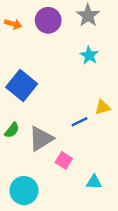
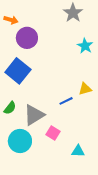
purple circle: (48, 20) -> (27, 38), moved
cyan star: (89, 55) -> (85, 46), moved
cyan circle: (24, 191) -> (20, 141), moved

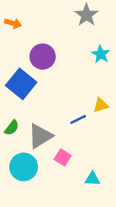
purple circle: (27, 38) -> (43, 57), moved

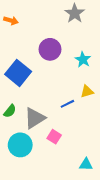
cyan star: (101, 54) -> (83, 60), moved
purple circle: (43, 57) -> (50, 49), moved
cyan triangle: (92, 179) -> (86, 164), moved

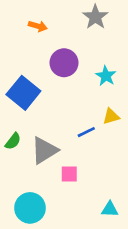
orange arrow: (11, 21) -> (38, 26), moved
pink square: (54, 137) -> (69, 174), turned -32
cyan circle: (20, 145) -> (30, 208), moved

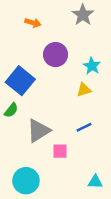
yellow triangle: (111, 116) -> (84, 90), moved
blue line: (86, 132) -> (84, 127), moved
green semicircle: (13, 141) -> (11, 110), moved

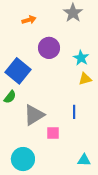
orange arrow: (33, 23) -> (29, 20), turned -32
yellow triangle: (84, 90) -> (85, 79), moved
blue line: (84, 127) -> (74, 112), turned -64

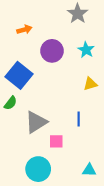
orange arrow: (29, 20) -> (24, 30), moved
cyan star: (81, 58) -> (86, 50), moved
cyan circle: (23, 159) -> (38, 169), moved

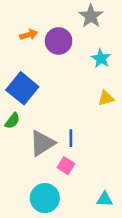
purple circle: (52, 51) -> (59, 41), moved
blue line: (79, 119) -> (71, 138), moved
pink square: (56, 141) -> (66, 166), turned 32

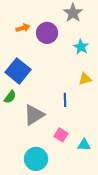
blue line: (71, 138) -> (65, 100), moved
pink square: (66, 166) -> (61, 135), moved
cyan triangle: (105, 199) -> (84, 145), moved

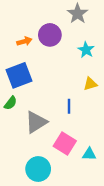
orange arrow: (23, 28) -> (24, 41), moved
blue square: (18, 71) -> (19, 75), turned 30
pink square: (61, 135) -> (65, 143), size x1.5

